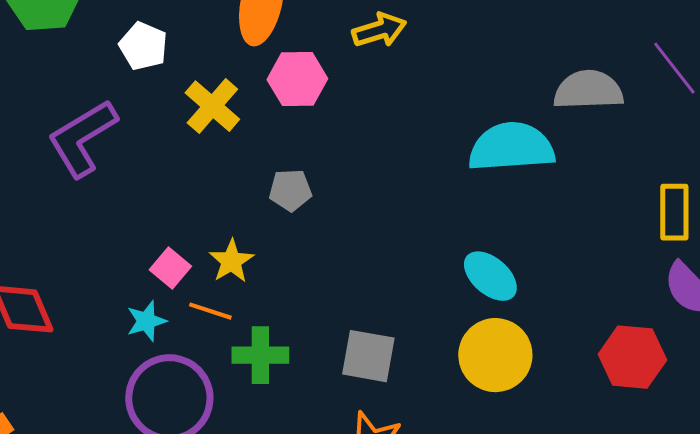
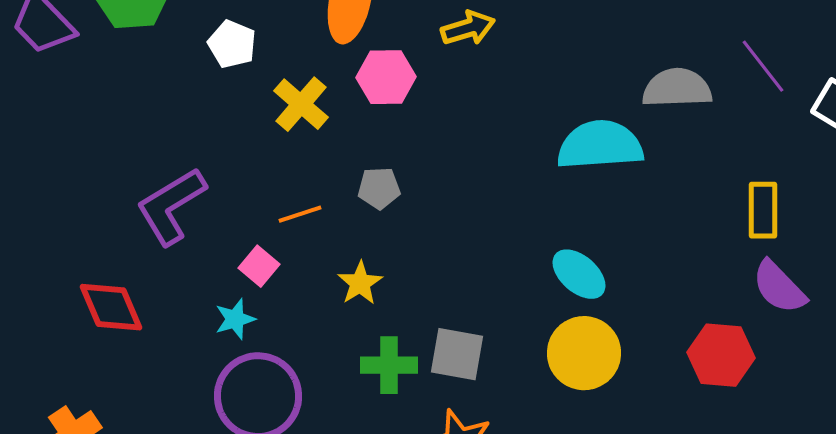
purple L-shape: (82, 138) -> (171, 206), moved
yellow star: (231, 261) -> (360, 283), moved
orange line: (210, 311) -> (300, 214), moved, turned -36
green cross: (260, 355) -> (389, 365), moved

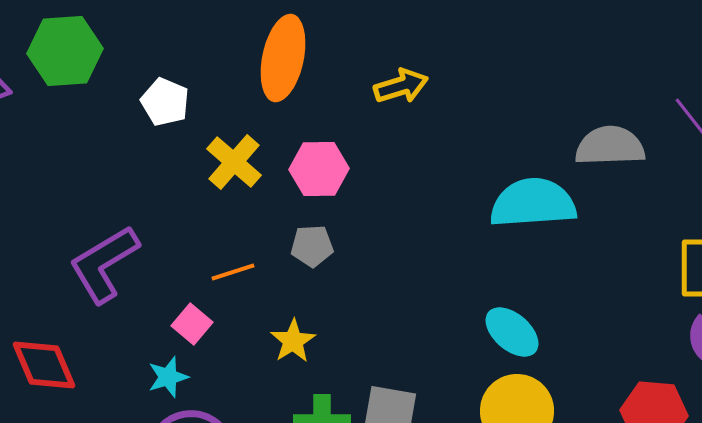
pink hexagon: (386, 77) -> (319, 169), moved

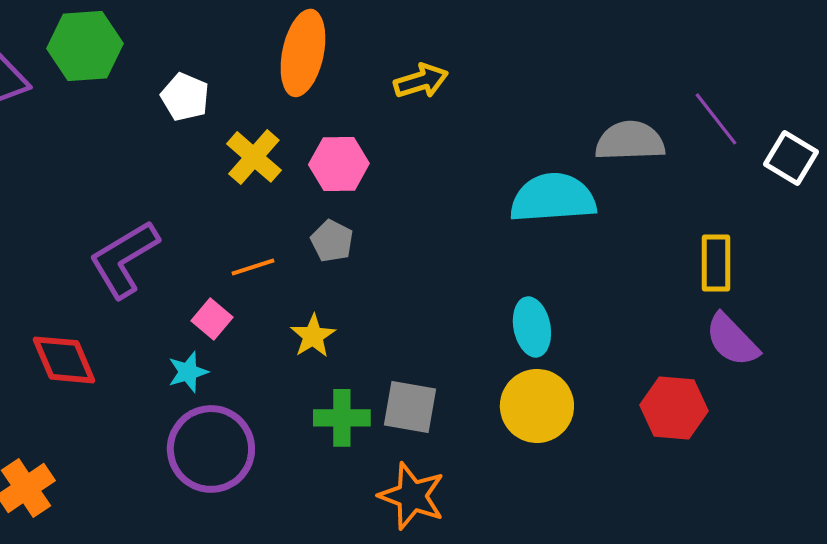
gray pentagon: (312, 246) -> (332, 241), turned 30
cyan ellipse: (512, 332) -> (532, 327), turned 38

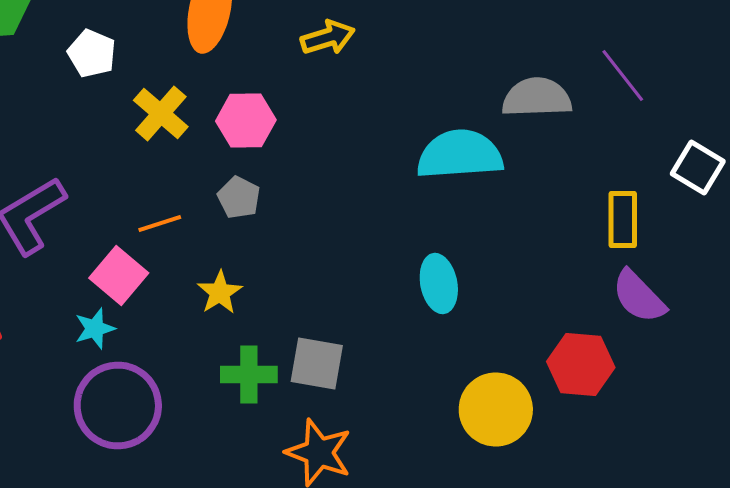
white square: (791, 158) -> (698, 168), moved
pink square: (212, 319) -> (119, 276), size x1.4
yellow circle: (537, 406) -> (496, 410), moved

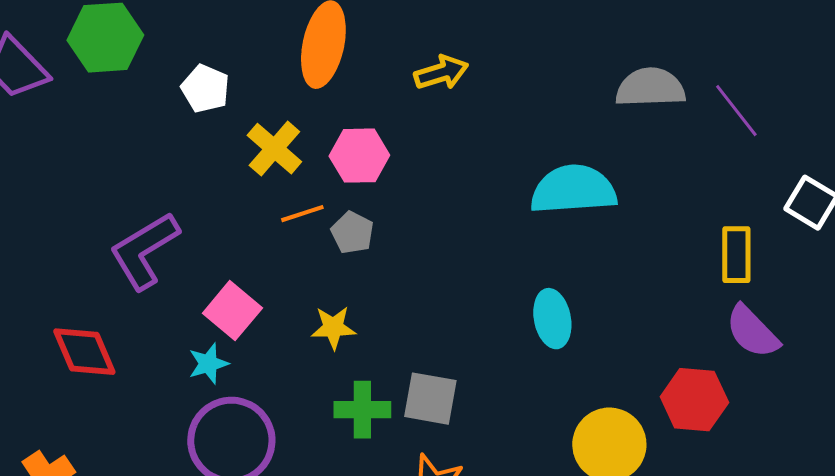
gray semicircle: (537, 98) -> (650, 88), moved
orange line: (160, 224) -> (302, 214), moved
yellow star: (220, 292) -> (333, 328), turned 30

